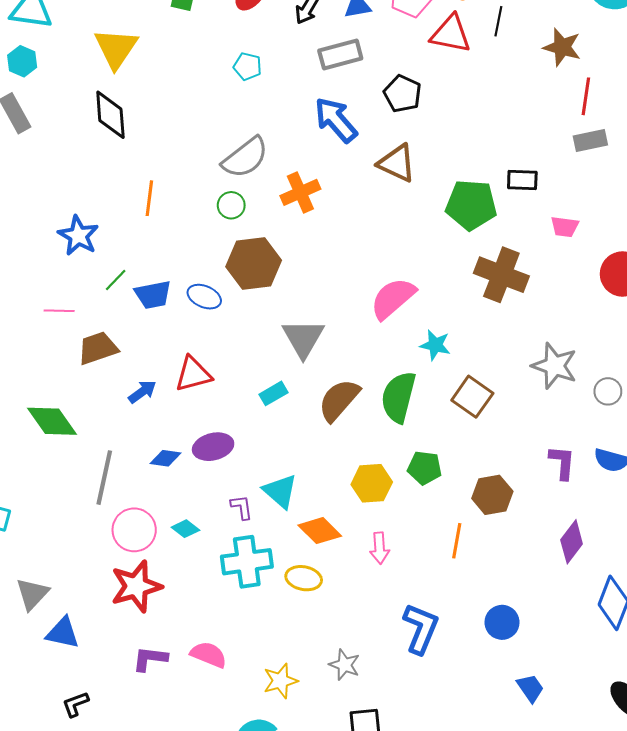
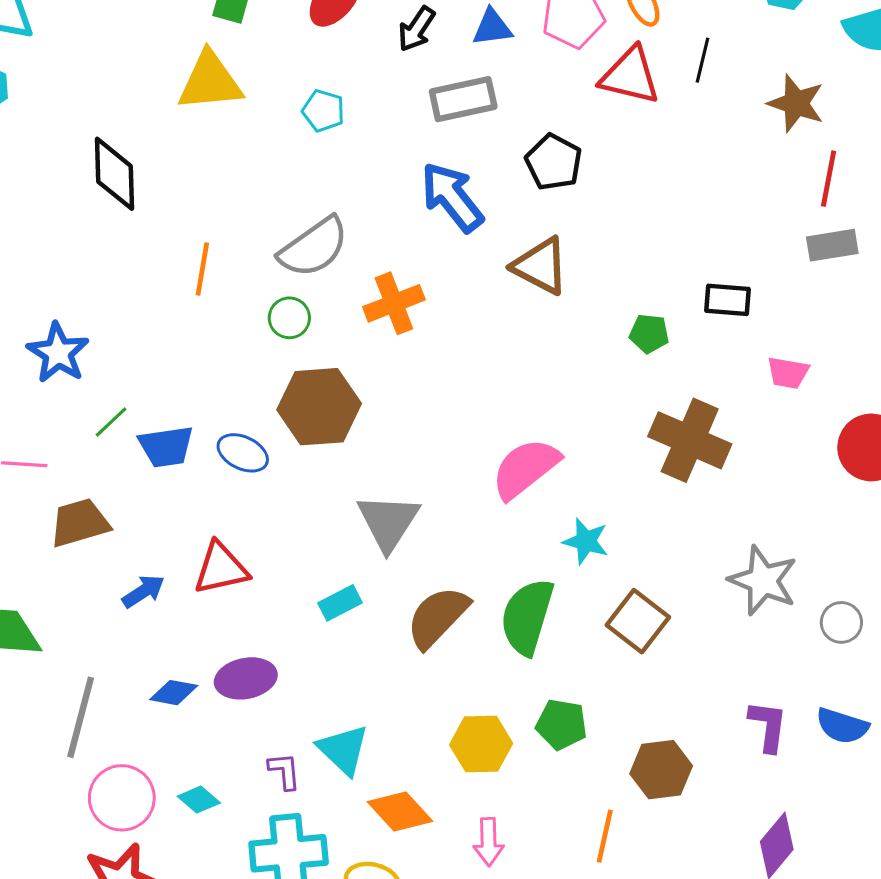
yellow triangle: (116, 48) -> (210, 81), moved, turned 48
orange line: (149, 198) -> (202, 269), moved
green pentagon: (471, 205) -> (649, 334), size x0.5

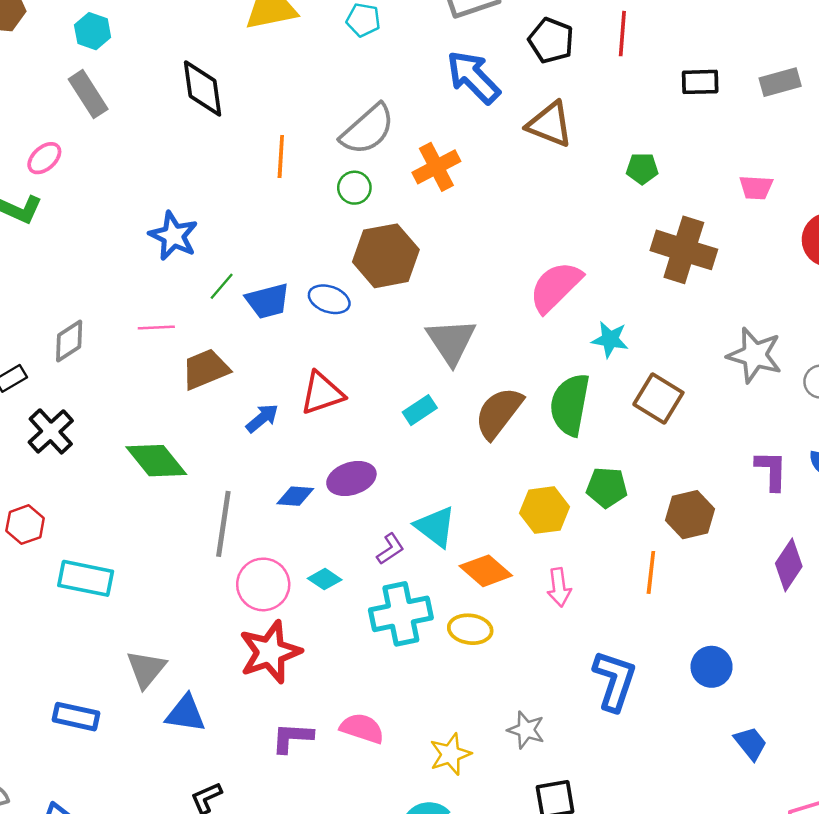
red line: (829, 179) -> (622, 34), moved
black rectangle: (728, 300) -> (700, 82), moved
purple L-shape: (284, 771) -> (390, 549), turned 68

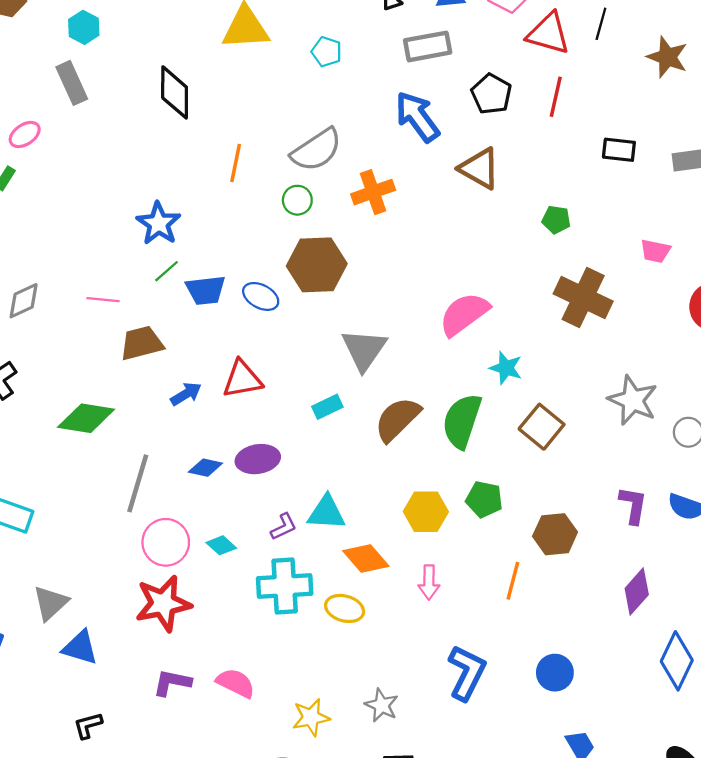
blue star: (173, 236) -> (159, 223), moved
green diamond: (156, 461) -> (86, 418), turned -50
cyan triangle: (435, 527) -> (326, 513), turned -42

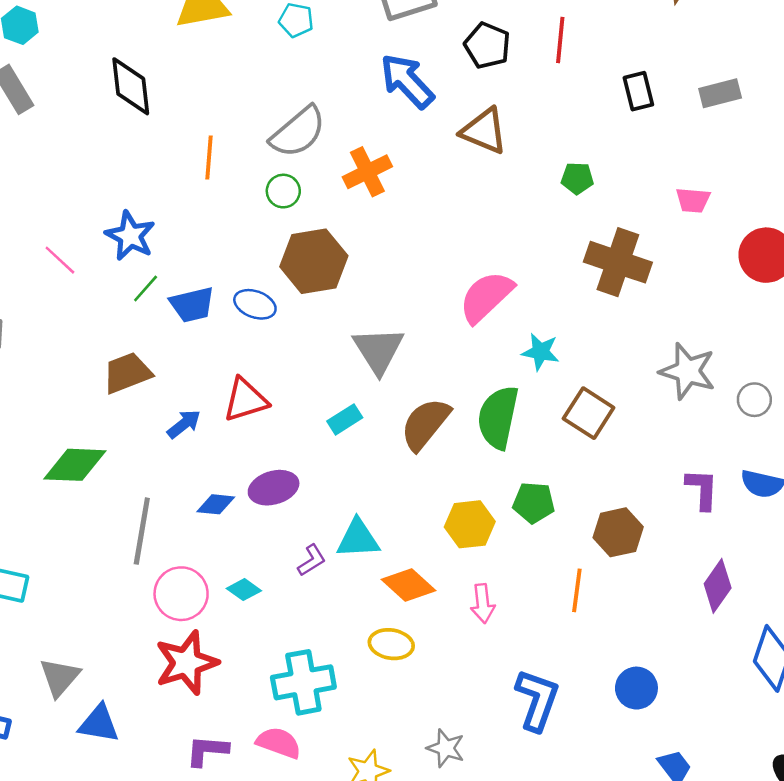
black rectangle: (619, 150) -> (638, 91), turned 76
pink line: (103, 300) -> (60, 260), moved, turned 44
cyan cross: (285, 586) -> (303, 682), moved

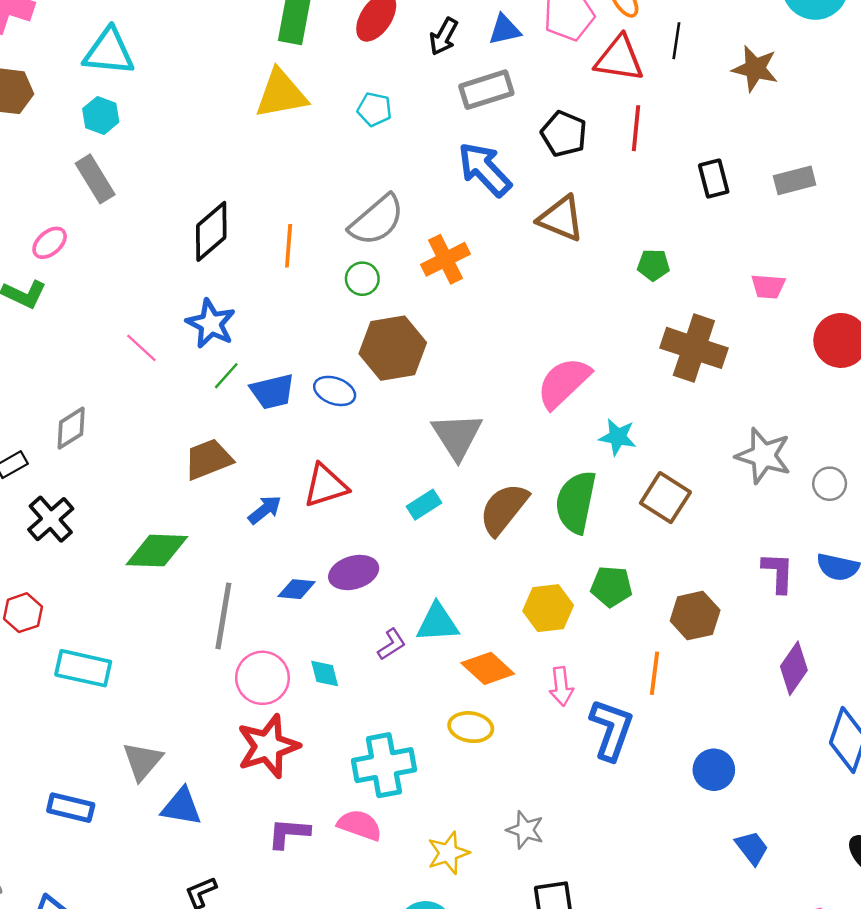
black diamond: (131, 86) -> (211, 231), moved, turned 56
cyan diamond: (244, 590) -> (325, 674), turned 40
blue L-shape: (537, 700) -> (611, 730), moved

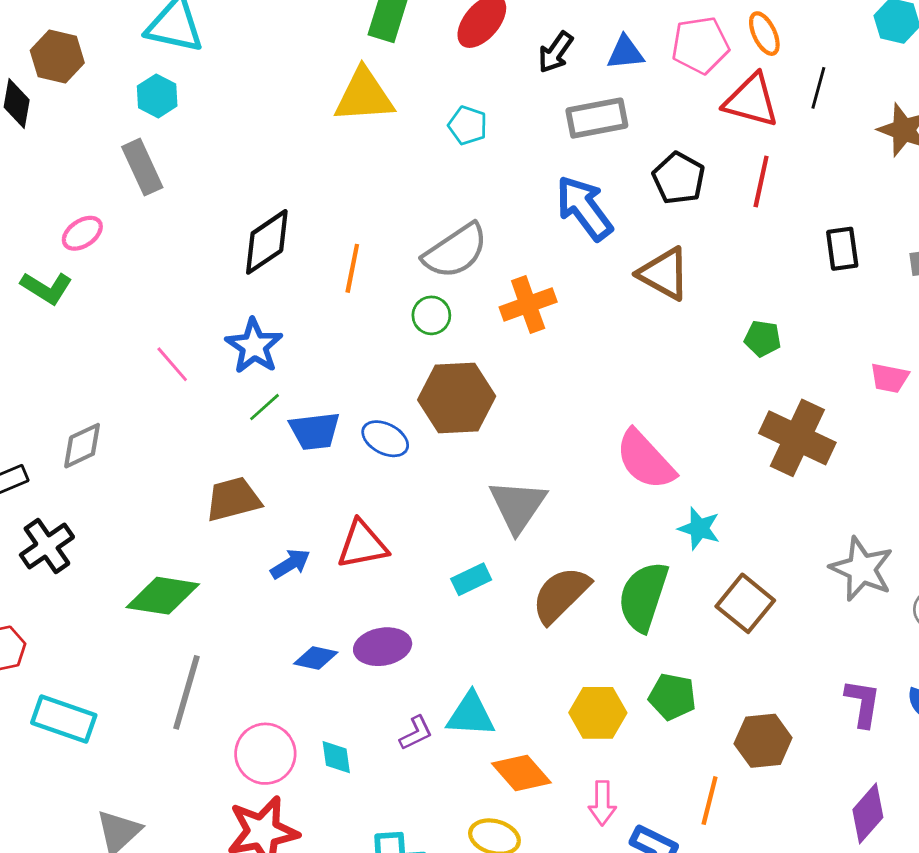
pink semicircle: (564, 383) -> (645, 460), turned -96
gray line: (223, 616) -> (186, 692), moved

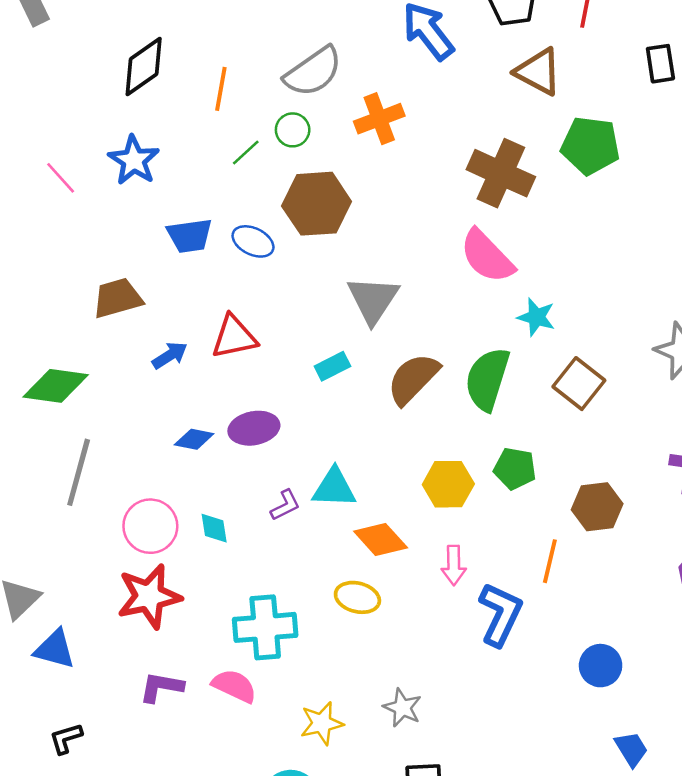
brown triangle: (664, 274) -> (538, 72), moved
green pentagon: (763, 339) -> (590, 146), size x1.8
green line: (265, 407) -> (246, 153), moved
brown cross: (797, 438) -> (501, 173), moved

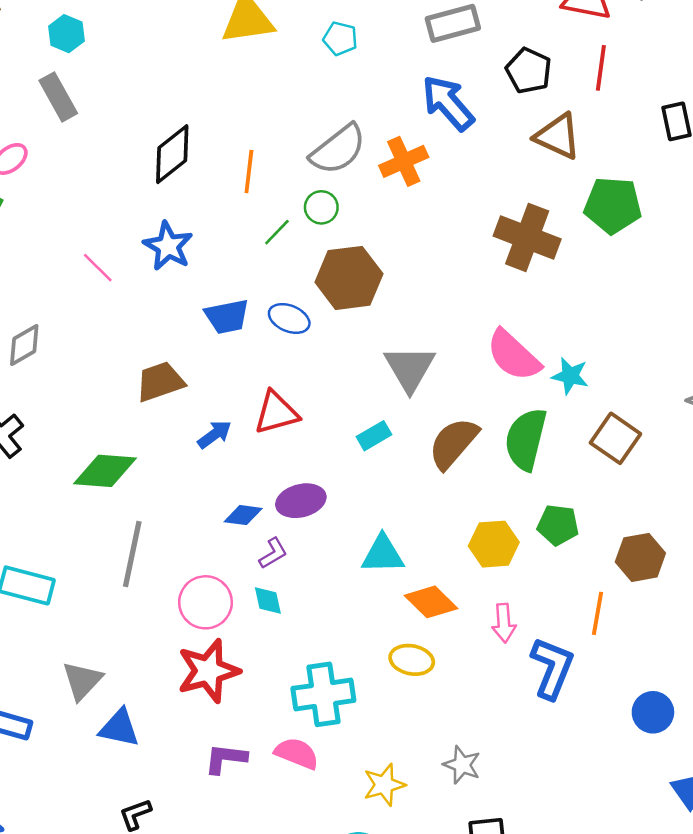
orange cross: (379, 119) -> (404, 161), moved
pink semicircle: (487, 256) -> (513, 355), moved
purple L-shape: (285, 505) -> (273, 553), moved

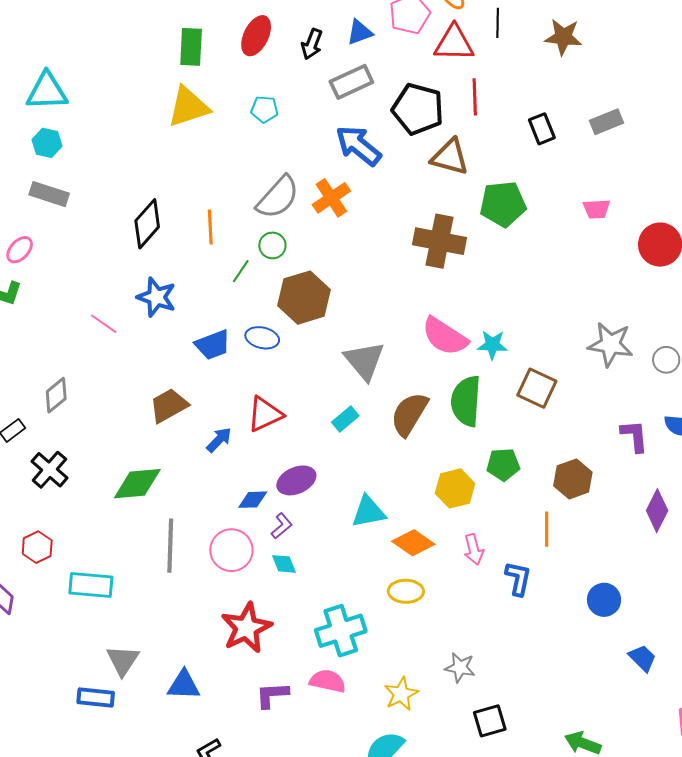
black pentagon: (529, 71) -> (418, 109), size x1.4
gray rectangle: (58, 97) -> (49, 194), turned -33
pink circle: (206, 602) -> (231, 550), moved
blue L-shape: (552, 668) -> (518, 579), size x0.7
gray triangle: (82, 681) -> (123, 660), moved

